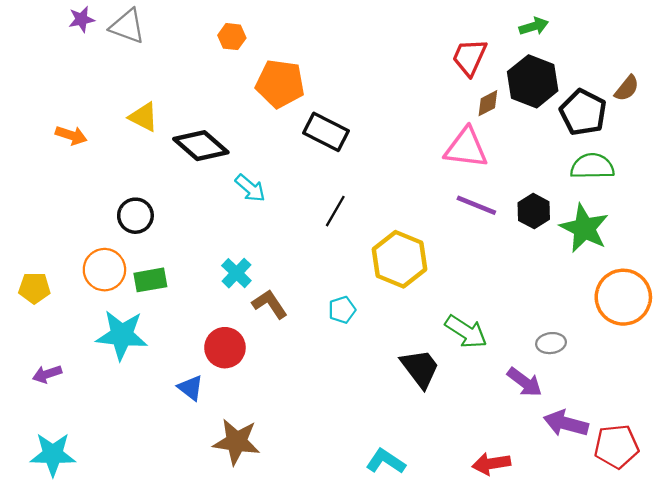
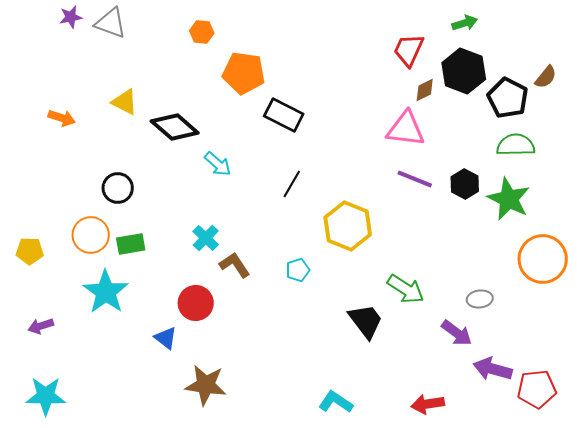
cyan star: (122, 335) -> (106, 292), turned 30

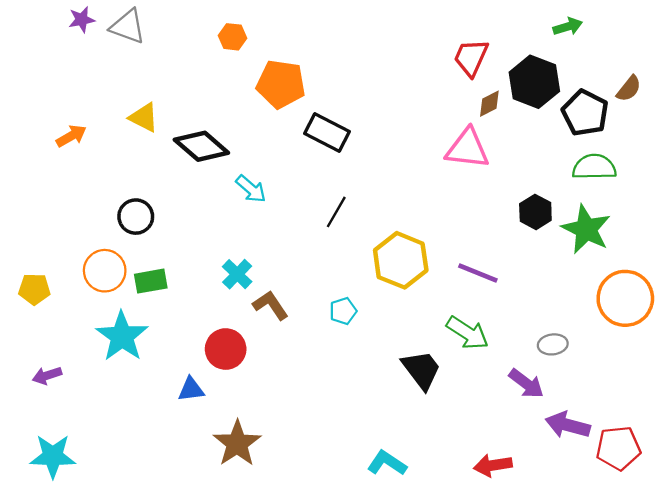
green arrow: (465, 23) -> (568, 26), moved
orange arrow: (62, 118) -> (71, 136), turned -48
purple line: (415, 179) -> (478, 273), moved
blue triangle: (166, 338) -> (191, 389), turned -45
brown star: (206, 385) -> (237, 443), turned 30

